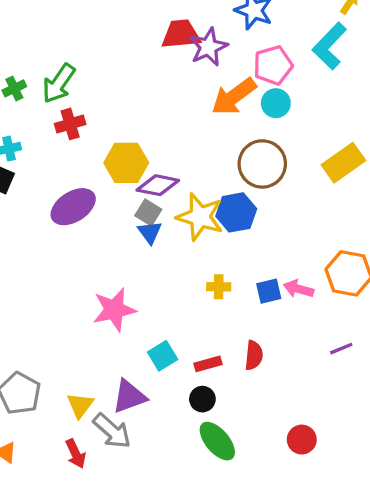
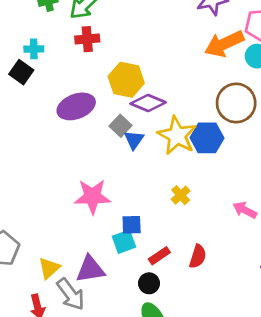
gray square: (148, 213) -> (120, 126), moved
yellow cross: (219, 287) -> (181, 195), turned 36
blue square: (269, 291) -> (132, 225), moved
red rectangle: (208, 364) -> (159, 256), turned -30

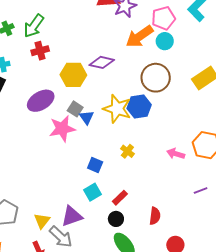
purple diamond: (148, 103) -> (102, 62), moved
pink star: (92, 197) -> (62, 129), moved
blue square: (132, 225) -> (95, 165), moved, turned 35
red semicircle: (198, 256) -> (155, 216), moved

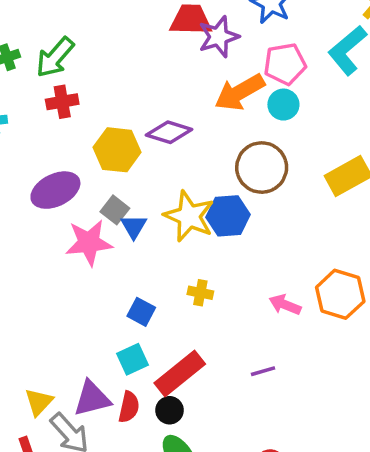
yellow cross: (127, 151) -> (200, 293), turned -32
purple line: (201, 190) -> (263, 371), moved
red rectangle: (120, 198) -> (180, 373), size x1.8
red semicircle: (155, 216) -> (129, 407), moved

